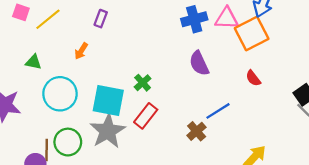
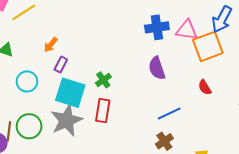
purple rectangle: (101, 19) -> (61, 65), moved
cyan circle: (60, 94) -> (27, 81), size x0.7
red rectangle: (146, 116) -> (103, 111), turned -35
brown cross: (197, 131) -> (164, 141), moved

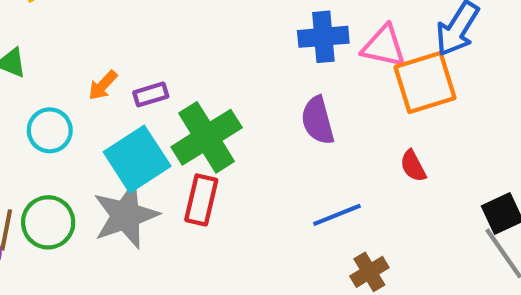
orange arrow: (51, 45) -> (103, 85), moved
purple rectangle: (61, 65) -> (151, 94), moved, turned 42
green cross: (103, 80) -> (207, 137), size x2.0
cyan square: (70, 93) -> (137, 159), turned 36
brown cross: (164, 141) -> (369, 272), moved

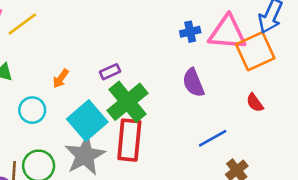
blue cross: (323, 37) -> (190, 32), size x0.7
pink triangle: (384, 46) -> (227, 33), size x1.4
purple rectangle: (151, 94) -> (110, 72), moved
red rectangle: (201, 200) -> (129, 140), size x1.4

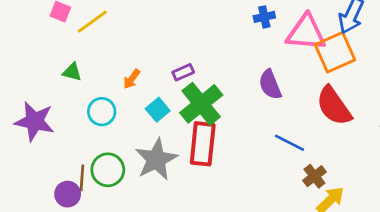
blue cross: (190, 32) -> (264, 17), moved
red semicircle: (255, 103) -> (334, 106), size x2.0
cyan square: (87, 120) -> (158, 110), moved, size x0.6
blue line: (213, 138) -> (290, 143), turned 56

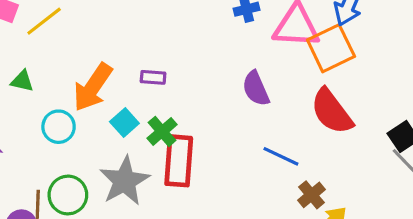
purple rectangle: (183, 72) -> (153, 77), turned 30
orange arrow: (132, 79) -> (93, 87), size x2.0
green cross: (201, 104) -> (162, 131), moved, size x0.6

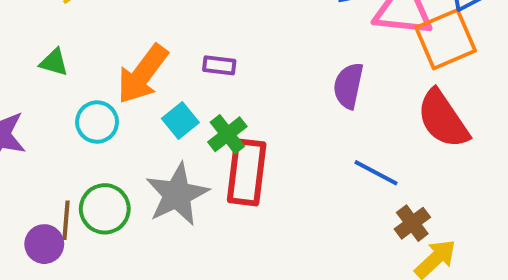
purple semicircle: (256, 89) -> (348, 86), turned 33

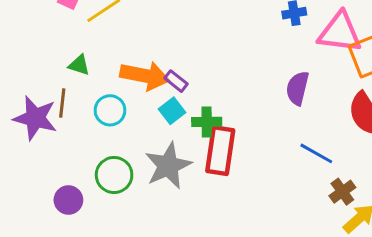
purple rectangle: (219, 65) -> (176, 81), moved, turned 30
orange arrow: (142, 74) -> (145, 76), turned -117
green cross: (227, 134) -> (207, 122), turned 36
brown line: (66, 220) -> (62, 103), moved

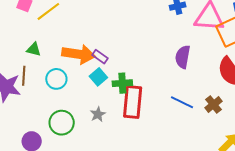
blue line: (316, 153) -> (182, 102), moved
gray star: (168, 166) -> (98, 114), size x0.5
brown cross: (342, 192) -> (214, 105), moved

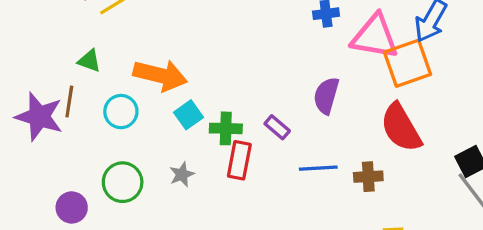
purple rectangle: (100, 57) -> (277, 127), moved
red rectangle: (133, 102) -> (239, 160), size x0.7
blue line: (182, 102) -> (318, 168), turned -35
brown cross: (214, 105) -> (368, 177), turned 30

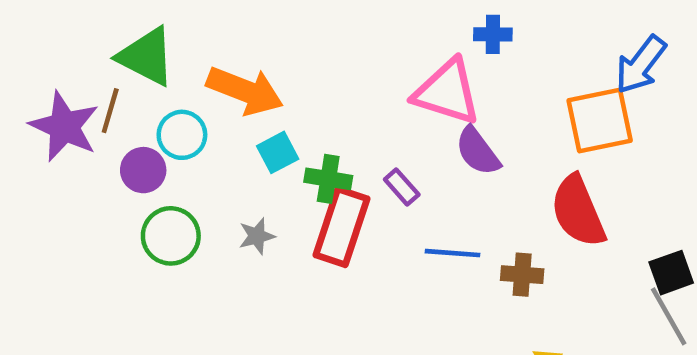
pink triangle: (375, 37) -> (447, 92), moved
green triangle: (89, 61) -> (146, 57), size x1.8
purple semicircle: (326, 96) -> (478, 151), turned -60
red rectangle: (239, 160) -> (341, 227), size x1.4
purple circle: (72, 207) -> (143, 170), moved

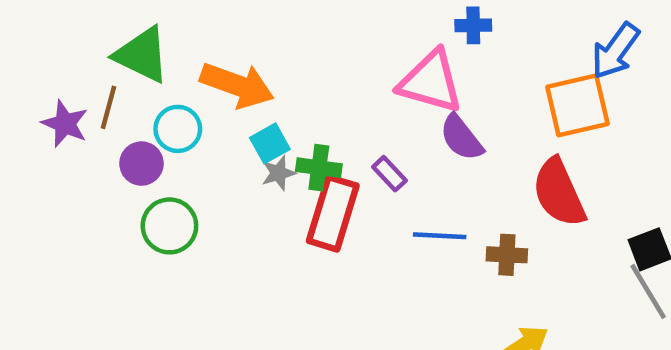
purple star: (64, 127) -> (65, 124), size x0.7
gray star: (257, 236) -> (278, 173), moved

